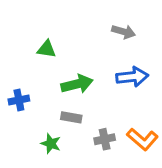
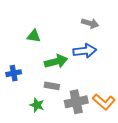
blue arrow: (132, 77) -> (85, 51), moved
gray cross: (105, 139) -> (76, 102), size x1.5

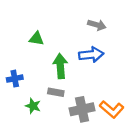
green arrow: (56, 62) -> (60, 66), turned -80
green star: (37, 105) -> (33, 106), moved

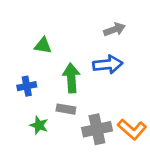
gray arrow: (97, 25) -> (114, 29), turned -36
blue cross: (15, 79) -> (27, 86), moved

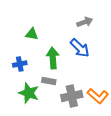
blue arrow: (108, 65) -> (80, 48), turned 50
green star: (39, 125) -> (29, 93), size x1.5

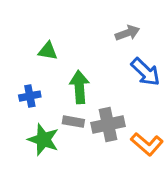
blue arrow: (80, 48) -> (145, 72), moved
gray cross: (72, 96) -> (108, 125), moved

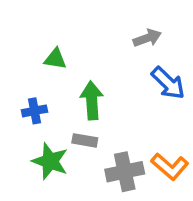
gray cross: (108, 125) -> (125, 172), moved

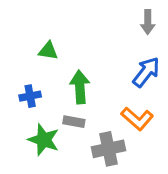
gray arrow: (147, 38) -> (148, 22), moved, turned 110
blue arrow: (168, 83) -> (146, 72), turned -96
orange L-shape: (170, 166) -> (137, 119), moved

